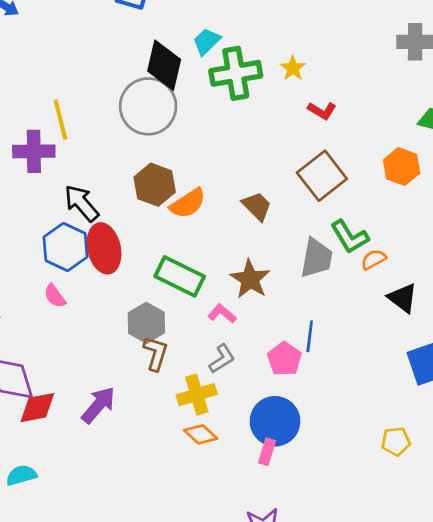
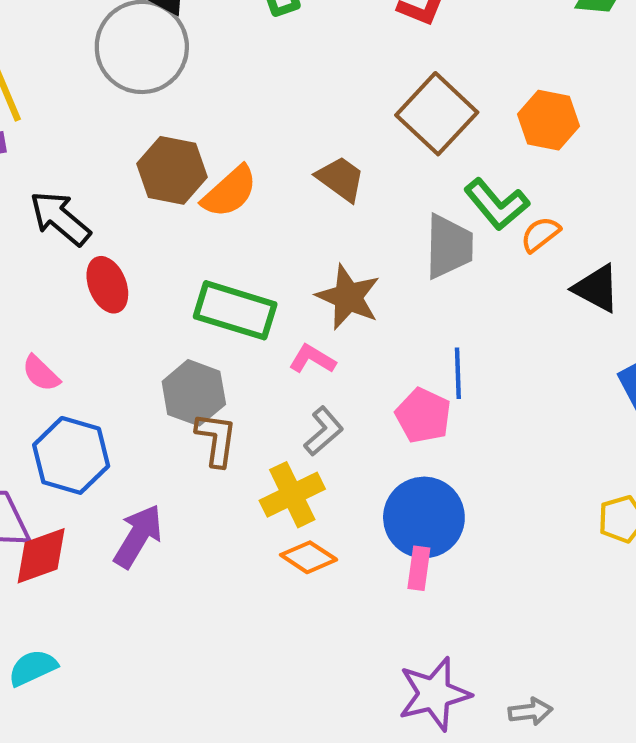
orange hexagon: (402, 167) -> (549, 120), moved
blue hexagon: (66, 247) -> (71, 455), moved
red ellipse: (104, 248) -> (107, 285), size x0.7

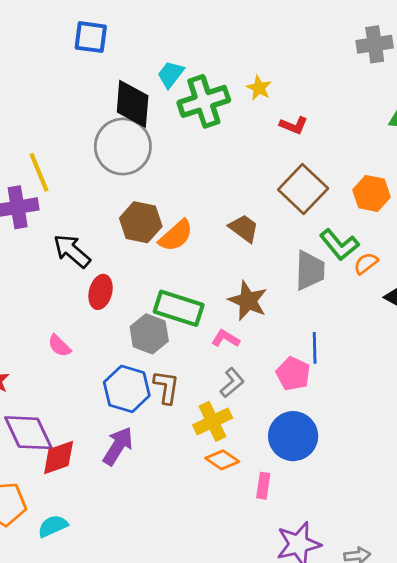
red ellipse: (107, 285) -> (101, 292), turned 36
gray hexagon: (194, 393) -> (149, 334), moved
blue hexagon: (71, 455) -> (127, 389), moved
pink rectangle: (419, 568) -> (263, 486), moved

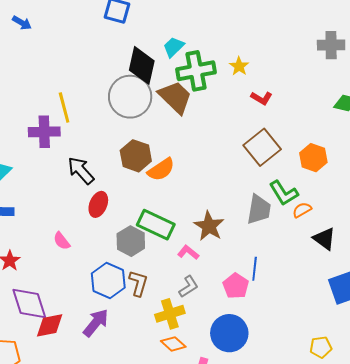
brown trapezoid: (244, 228) -> (175, 97), moved, size x1.5

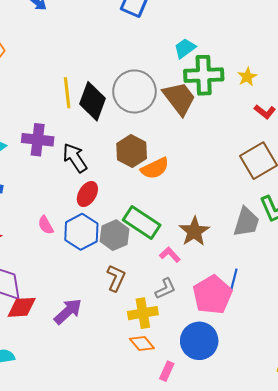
black diamond: (142, 65) -> (93, 101), moved
purple cross: (44, 132) -> (38, 140), moved
blue hexagon: (108, 280) -> (81, 232), moved
pink pentagon: (236, 286) -> (212, 295), size x1.5

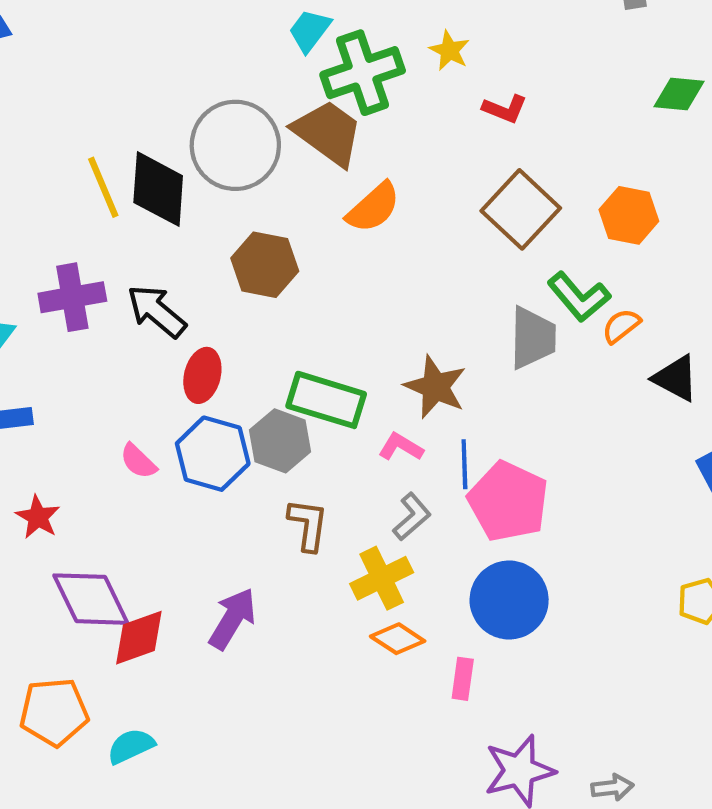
orange semicircle: (155, 168) -> (373, 208), moved
blue line: (234, 280) -> (464, 464), moved

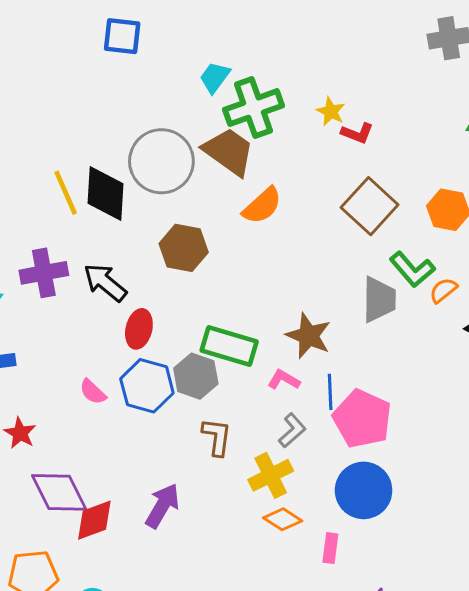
yellow star: (449, 50) -> (331, 112), moved

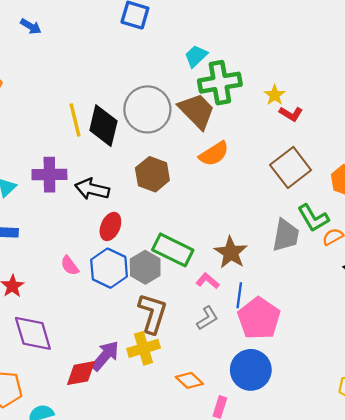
black arrow: (105, 283) -> (92, 189), turned -36
brown L-shape: (217, 437) -> (153, 313), size x1.4
yellow cross: (271, 475) -> (144, 348), moved
red diamond: (94, 520) -> (81, 373), moved

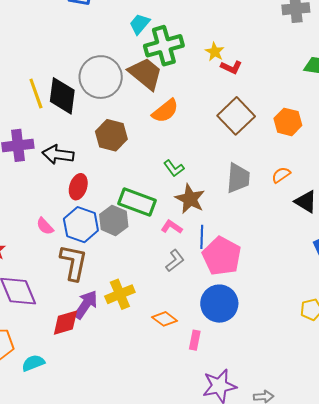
green L-shape: (313, 218) -> (174, 168), moved, size x0.7
brown L-shape: (153, 313) -> (74, 263), moved

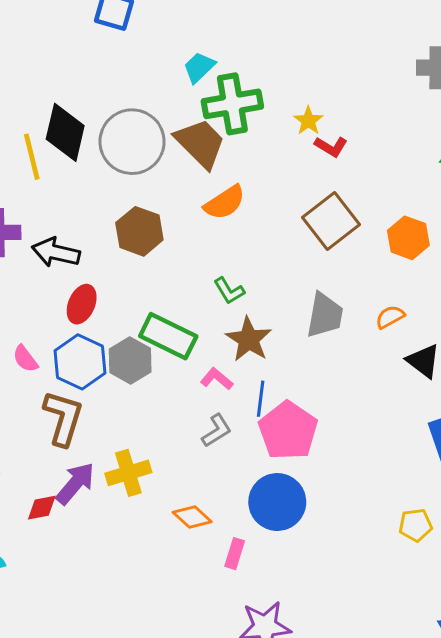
black diamond: (62, 96) -> (65, 132), moved
red diamond: (65, 323) -> (42, 508), size x0.7

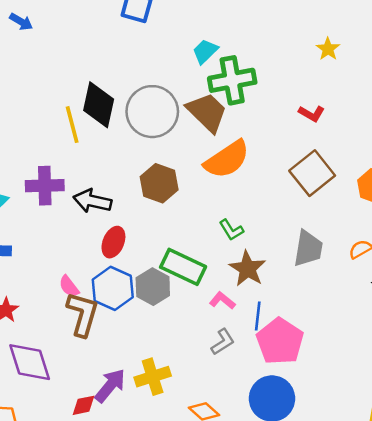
yellow star: (308, 121) -> (328, 49), moved
orange semicircle: (225, 203) -> (227, 159), size x1.4
brown L-shape: (63, 418) -> (83, 314), moved

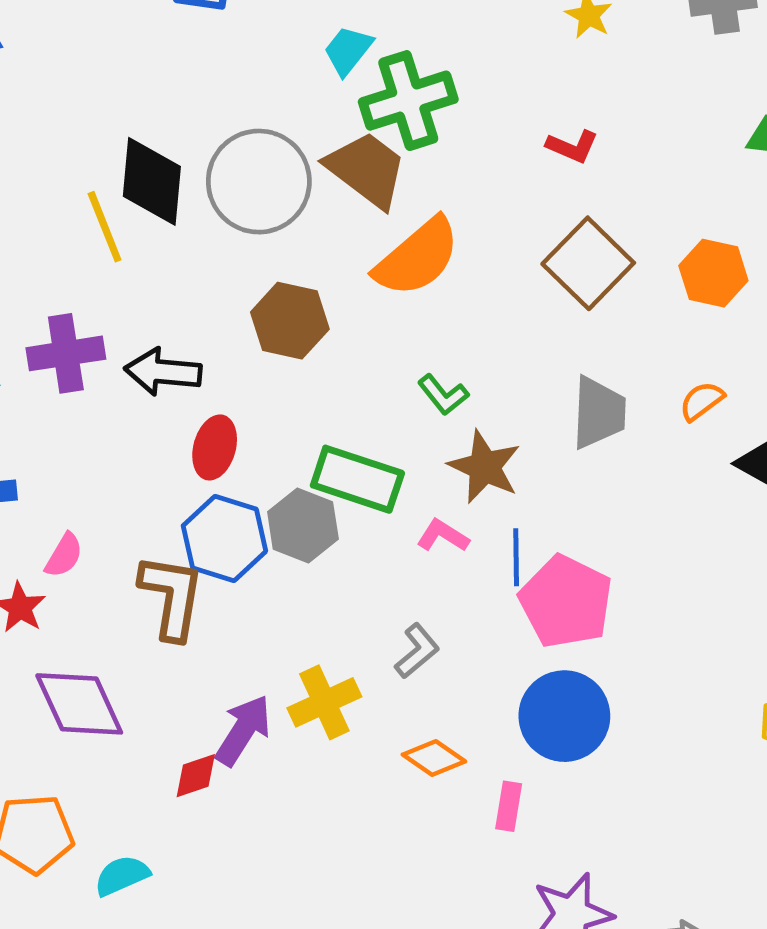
pink semicircle: (69, 286) -> (64, 555), moved, turned -105
gray L-shape: (223, 342) -> (417, 651), moved

